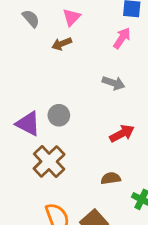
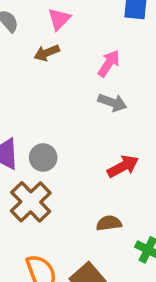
pink arrow: (122, 38) -> (109, 63), moved
gray circle: (59, 115) -> (43, 157), moved

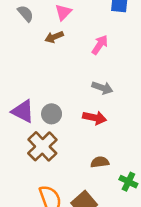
gray arrow: (112, 102) -> (102, 88), moved
red arrow: (123, 166) -> (95, 118), moved, turned 40

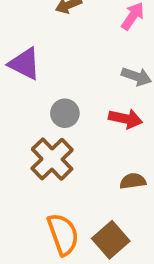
purple triangle: (23, 111) -> (25, 64), moved

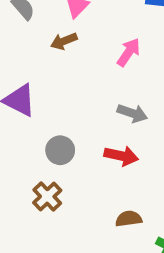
brown cross: (52, 159) -> (47, 196), size x0.7

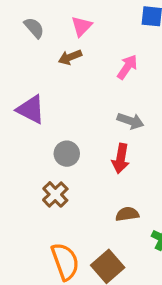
red arrow: (121, 156) -> (121, 159), turned 88

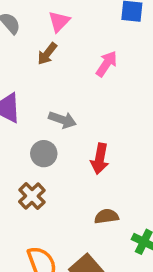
brown arrow: (70, 57) -> (47, 54), turned -30
gray arrow: (130, 121) -> (62, 120), moved

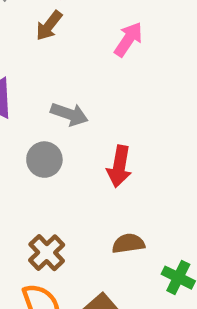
brown cross: (32, 196) -> (47, 253), moved

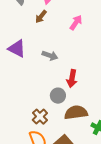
gray circle: (44, 160) -> (58, 96), moved
brown semicircle: (128, 244) -> (76, 113), size x1.6

